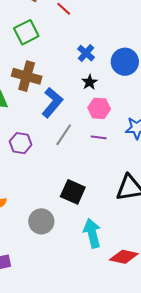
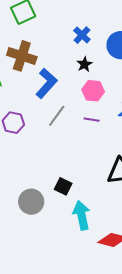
black square: (73, 192) -> (63, 186), moved, size x0.7

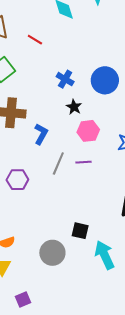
blue L-shape: (46, 83) -> (41, 134), size x0.7
purple line: (92, 120) -> (83, 162), moved

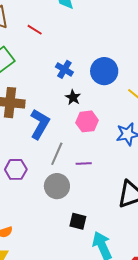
blue L-shape: (41, 134) -> (40, 124), size x1.4
purple line: (83, 162) -> (84, 164), moved
gray circle: (52, 253) -> (57, 186), moved

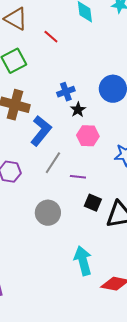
blue cross: (64, 69) -> (66, 92), moved, turned 30
gray circle: (57, 186) -> (48, 213), moved
black square: (78, 221) -> (93, 203), moved

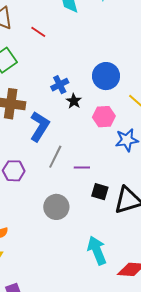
pink hexagon: (88, 136) -> (104, 117), moved

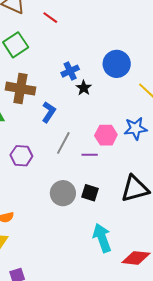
pink hexagon: (104, 117) -> (106, 135), moved
blue L-shape: (40, 126) -> (49, 112), size x0.7
black square: (100, 192) -> (90, 193), moved

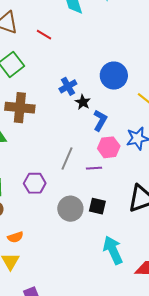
blue L-shape: (49, 112) -> (100, 120), moved
purple hexagon: (21, 156) -> (35, 183), moved

